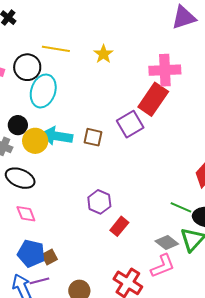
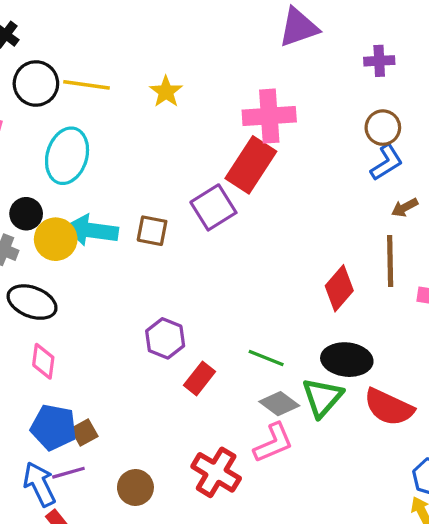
black circle: (27, 67) -> (36, 83), moved
green line: (181, 207) -> (266, 358), moved
pink diamond: (26, 214) -> (43, 361), turned 30

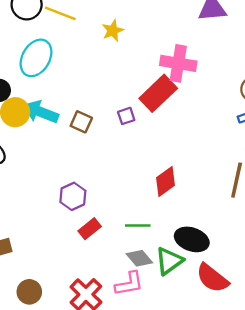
purple square: (213, 207) -> (126, 116), size x0.6
red diamond: (339, 288) -> (165, 181), moved
green line: (266, 358) -> (138, 226), turned -35

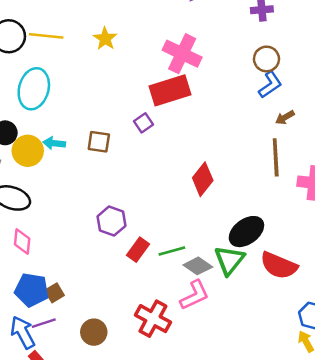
pink cross: (178, 63) -> (182, 54), turned 32
red rectangle: (158, 93) -> (170, 90), turned 42
cyan arrow: (41, 112) -> (54, 143), size x0.6
green line: (138, 226) -> (172, 251), moved
black ellipse: (192, 239) -> (246, 232), turned -40

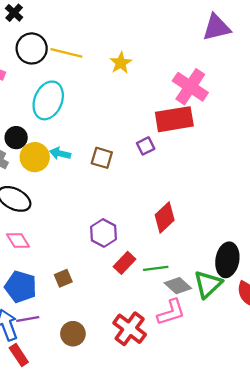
red diamond: (203, 179) -> (165, 217), moved
black ellipse: (246, 232) -> (227, 260), turned -52
pink diamond: (22, 241) -> (18, 240), turned -45
brown square: (54, 293) -> (63, 278), moved

